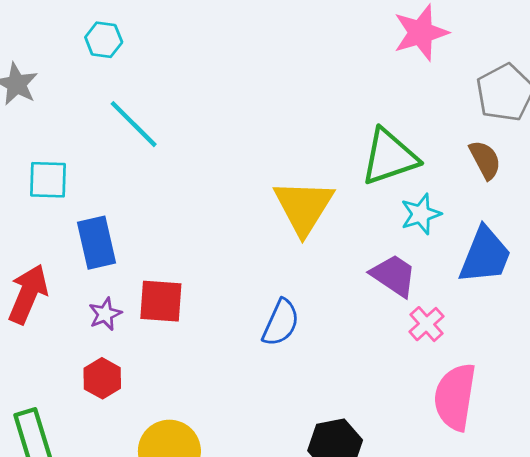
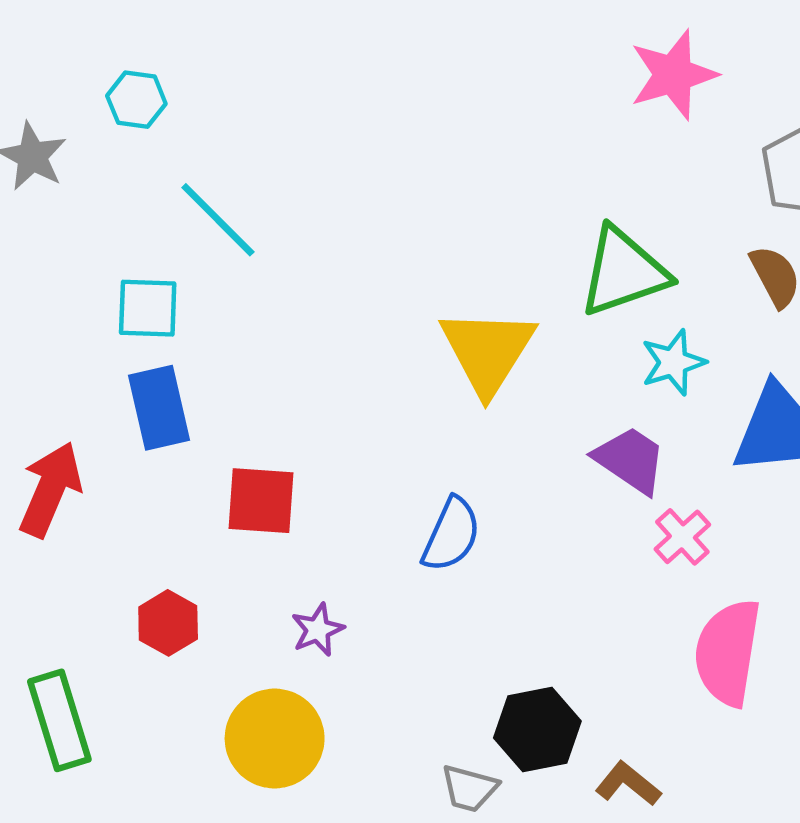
cyan hexagon: (104, 40) -> (136, 100), moved
cyan square: (48, 180) -> (148, 308), moved
purple star: (105, 314) -> (318, 630), moved

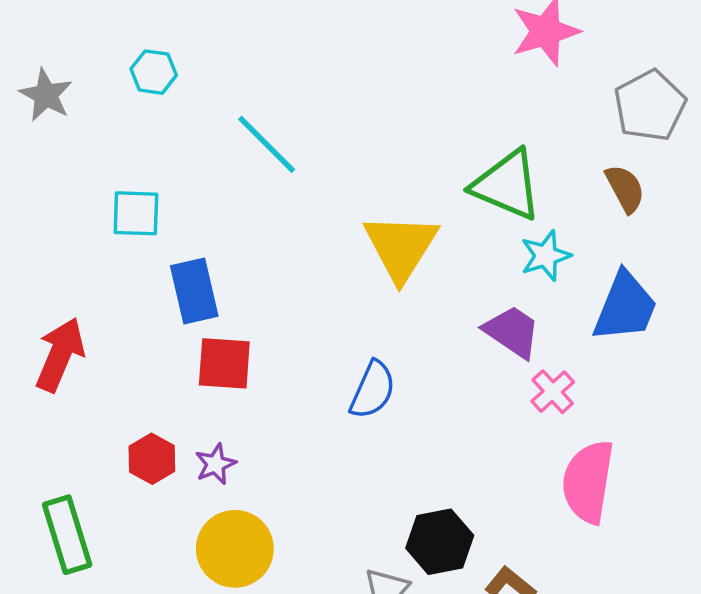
cyan hexagon: (136, 100) -> (154, 72), moved
cyan line: (218, 220) -> (267, 144), moved
green triangle: (623, 272) -> (507, 185), turned 42
blue rectangle: (159, 408) -> (194, 291), moved
purple star: (318, 630) -> (215, 464), moved

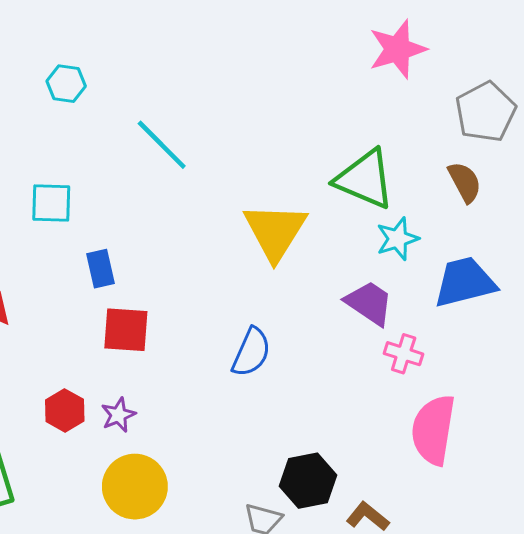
blue rectangle: (194, 291) -> (101, 269), size x0.7
blue trapezoid: (625, 307) -> (465, 282), turned -126
pink cross: (553, 392) -> (404, 354), turned -30

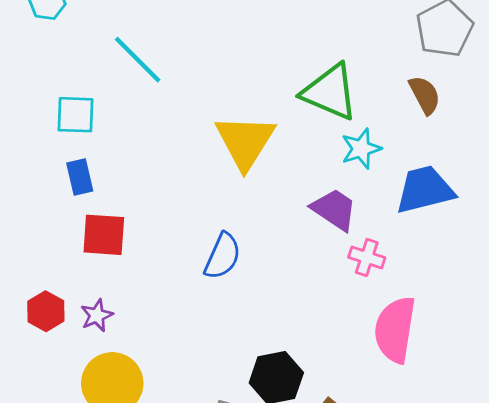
cyan square: (51, 203) -> (76, 115), moved

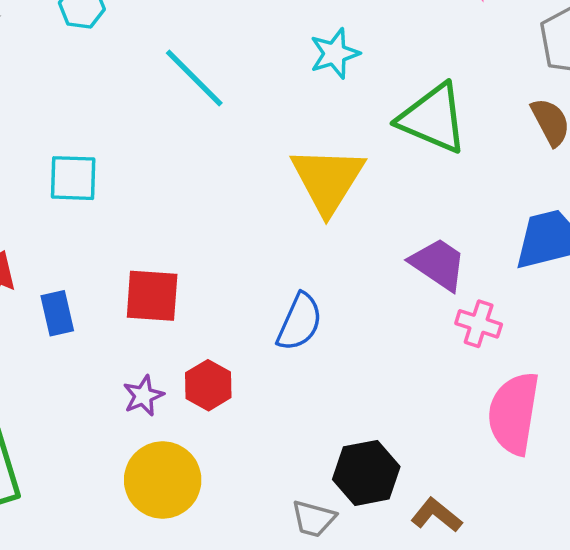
cyan square: (76, 115) -> (73, 178), moved
cyan star: (361, 149) -> (335, 53), moved
blue rectangle: (80, 177) -> (57, 313), moved
red hexagon: (46, 311) -> (208, 385), moved

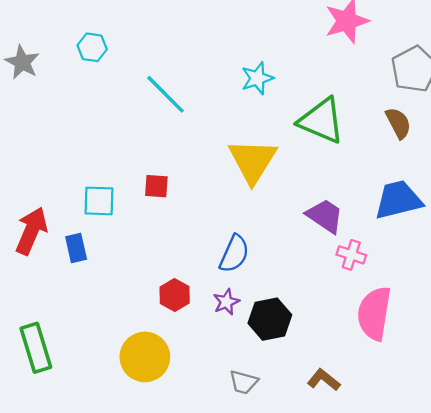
cyan square: (73, 178) -> (99, 201), moved
red square: (152, 296) -> (156, 186), moved, size x0.7
purple star: (143, 396) -> (226, 302), moved
black hexagon: (366, 473) -> (270, 319), moved

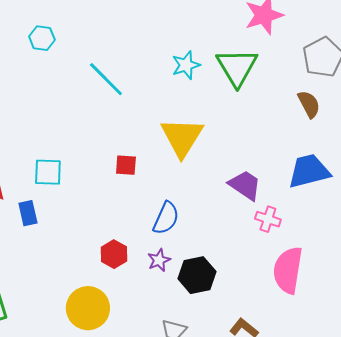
green triangle: (321, 121) -> (237, 67), moved, turned 36
red square: (156, 186) -> (126, 165), moved

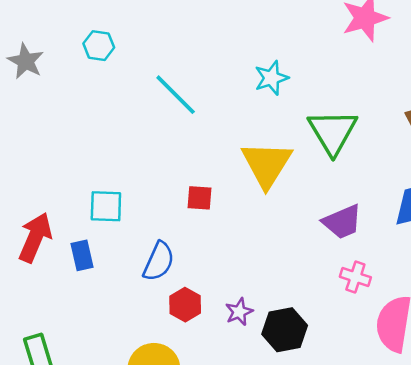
green triangle: (237, 67) -> (333, 132), moved
purple trapezoid: (245, 185) -> (342, 222), turned 123
blue semicircle: (166, 218) -> (159, 261), moved
pink cross: (268, 219) -> (355, 277), moved

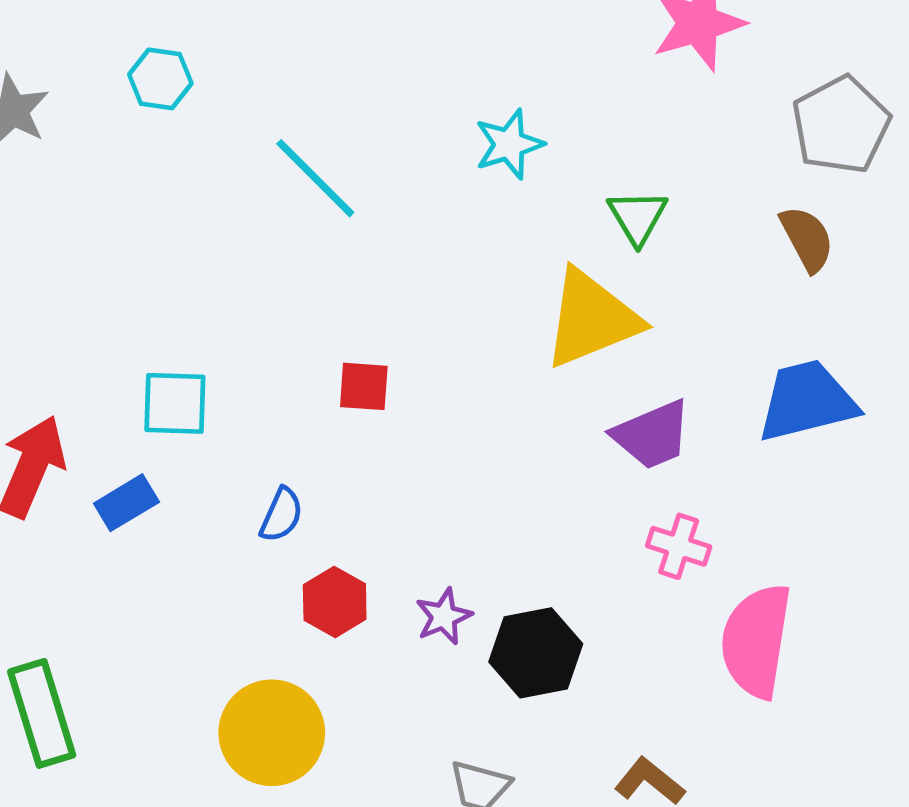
green triangle: (333, 132) -> (637, 217), moved, size x0.6
yellow triangle: (267, 164) -> (591, 319), moved, turned 36
blue rectangle: (82, 255) -> (126, 503), turned 72
blue semicircle: (159, 261) -> (281, 515), size x0.7

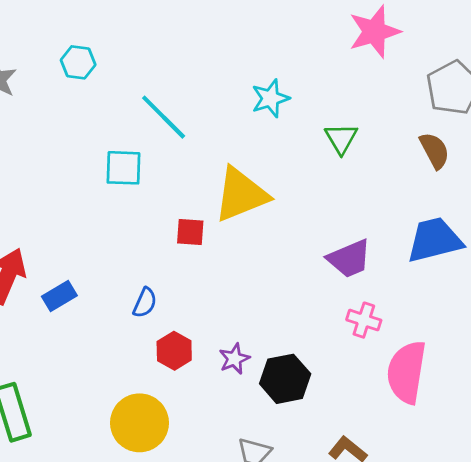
yellow triangle: (591, 319) -> (241, 195), moved
cyan square: (175, 403) -> (123, 168), moved

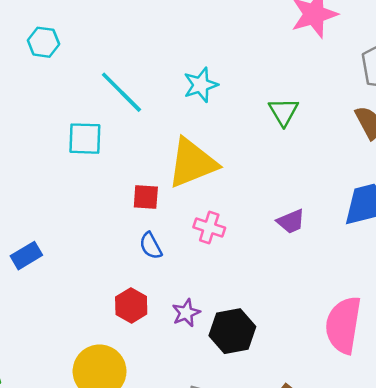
cyan star: (270, 98) -> (201, 85), moved
purple trapezoid: (349, 259) -> (291, 221), size x0.7
blue semicircle: (145, 303) -> (151, 246), moved, turned 128
pink cross: (364, 320) -> (209, 227), moved

